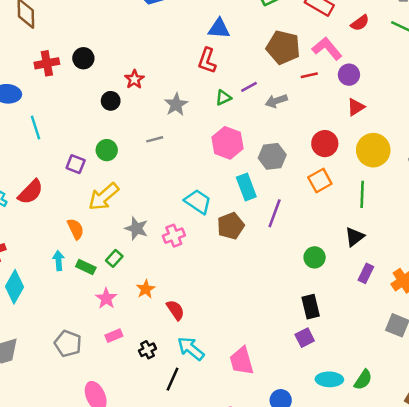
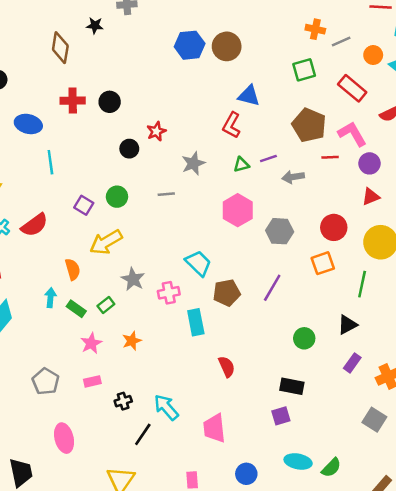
cyan rectangle: (246, 187) -> (196, 322), moved
black rectangle: (311, 307) -> (292, 386), turned -75
red semicircle: (175, 310) -> (227, 367), moved

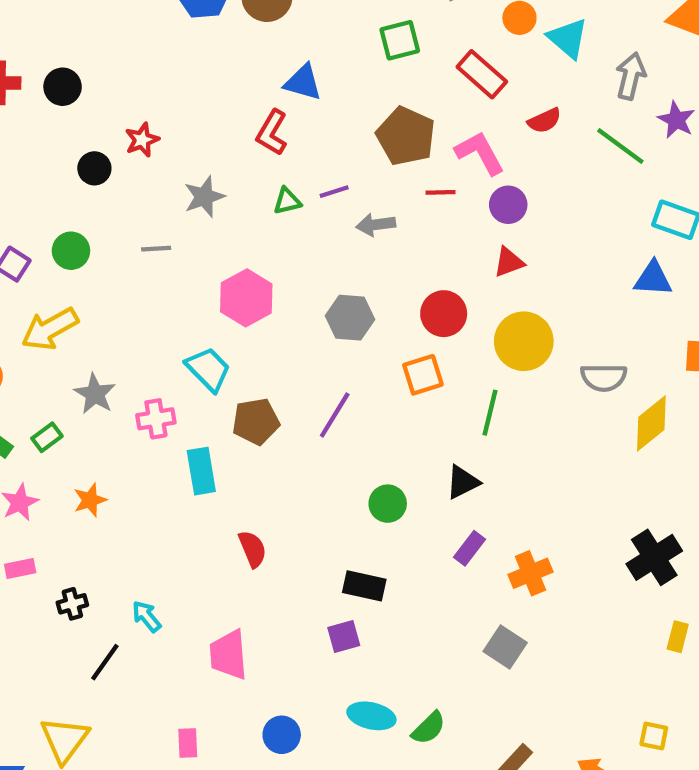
pink hexagon: (238, 210) -> (246, 298), moved
cyan arrow: (166, 407) -> (146, 616), size x0.7

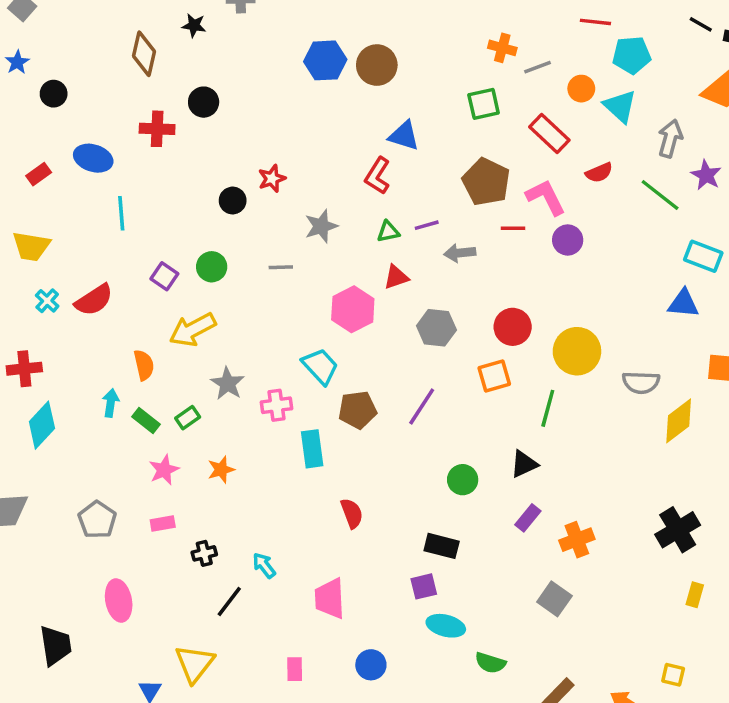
black circle: (63, 87) -> (204, 102), moved
red triangle: (509, 262) -> (396, 277), moved
cyan ellipse: (371, 716) -> (446, 626), moved
green semicircle: (429, 728) -> (490, 663), turned 60

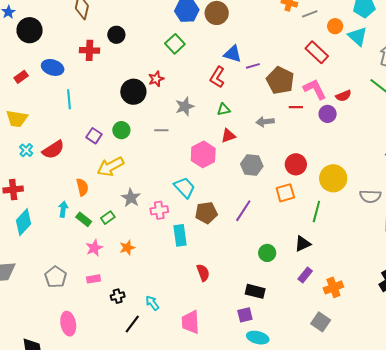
black circle: (54, 94) -> (30, 30), size x1.6
green square: (484, 104) -> (175, 44), moved, turned -30
red semicircle: (599, 173) -> (344, 96), moved
black circle: (233, 201) -> (133, 92), size x1.6
purple line: (427, 225) -> (253, 66), moved

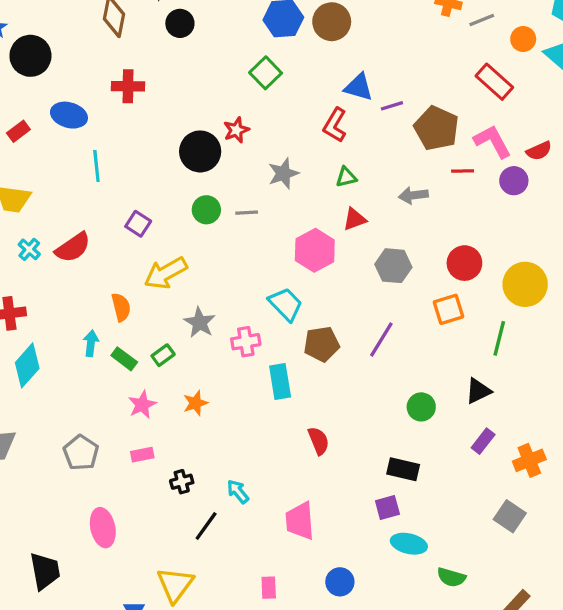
black circle: (116, 35) -> (180, 23), moved
green circle: (121, 130) -> (206, 210), moved

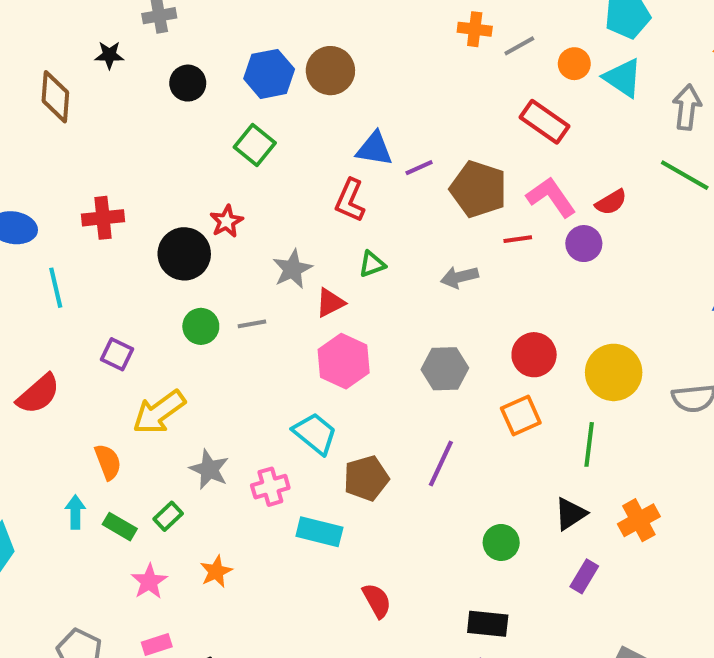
black circle: (180, 23) -> (188, 83), moved
red cross: (128, 86) -> (103, 218), moved
red triangle: (355, 219) -> (330, 303), moved
cyan rectangle: (280, 382) -> (319, 532), turned -60
orange cross: (529, 460) -> (639, 520), moved

